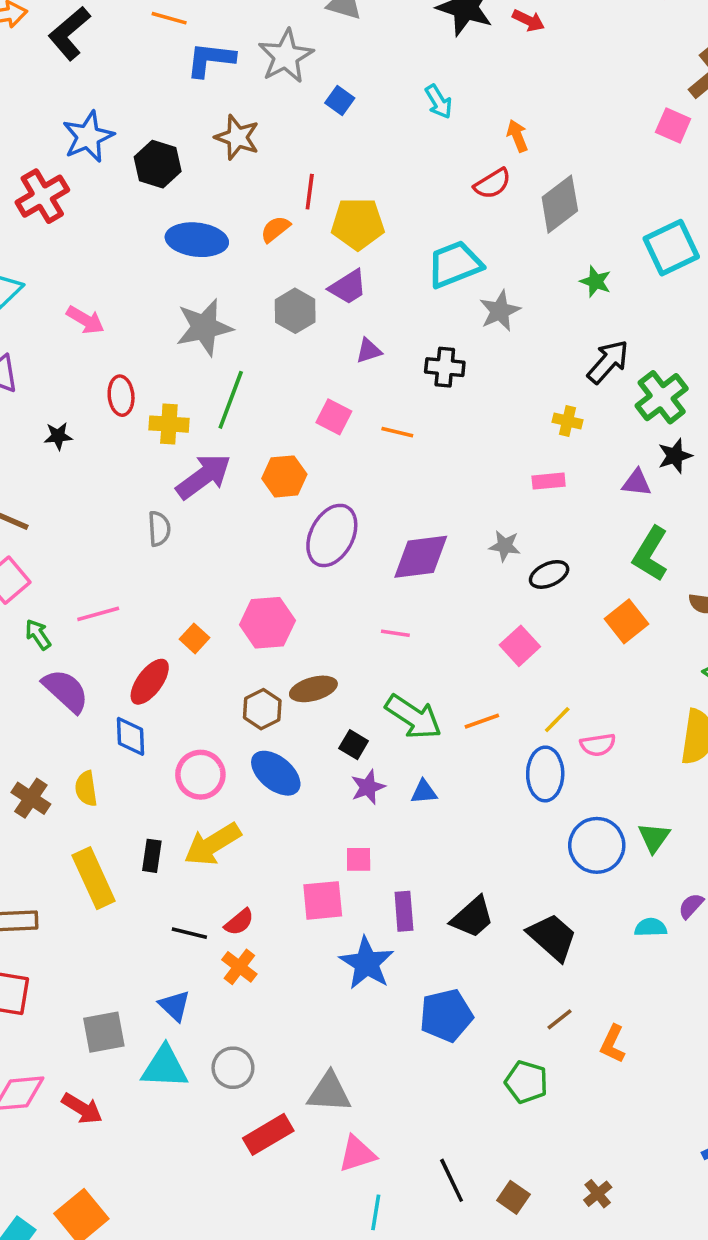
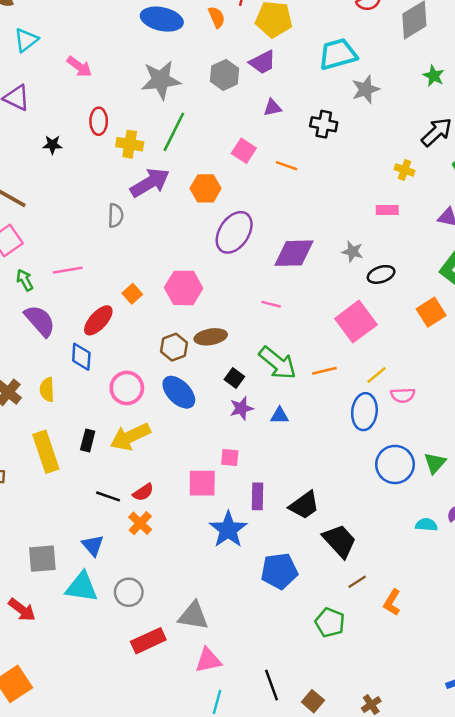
orange semicircle: (275, 229) -> (217, 17), turned 100
pink square: (520, 646) -> (356, 322), size x1.5
black trapezoid: (552, 937) -> (340, 541), moved

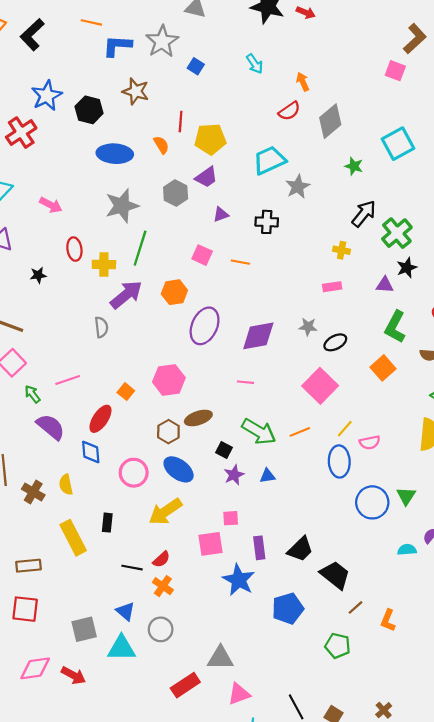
yellow arrow: (130, 437) -> (165, 512), moved
gray circle: (129, 592) -> (161, 629), moved

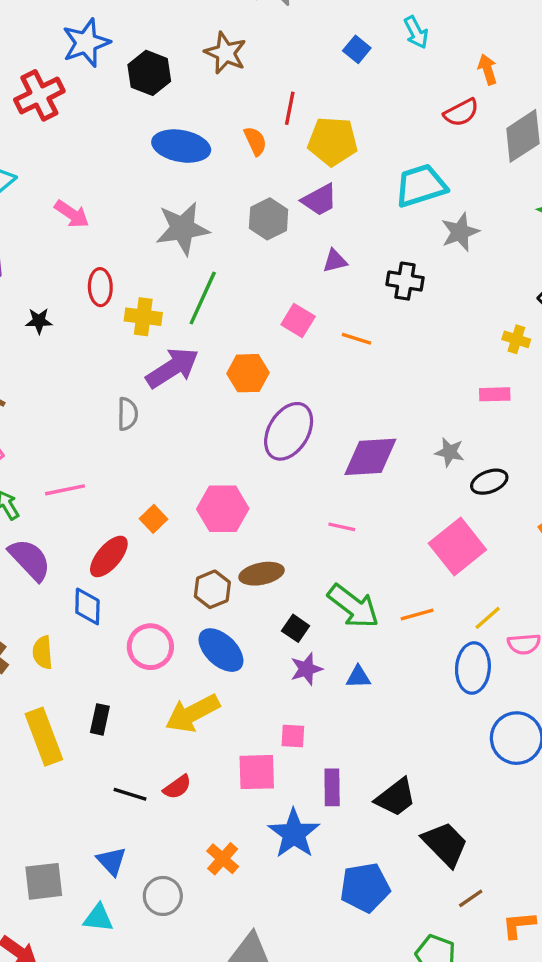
blue square: (196, 66) -> (357, 49), moved
orange cross: (163, 586) -> (223, 859), moved
orange L-shape: (388, 620) -> (519, 925), turned 55
cyan triangle: (121, 648) -> (98, 918), size x0.7

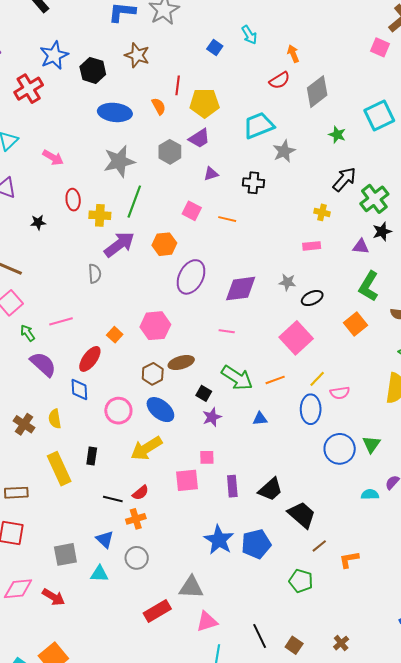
blue triangle: (358, 677) -> (260, 419), moved
blue star: (294, 834) -> (219, 540), moved
orange cross: (223, 859) -> (136, 519), moved, turned 36

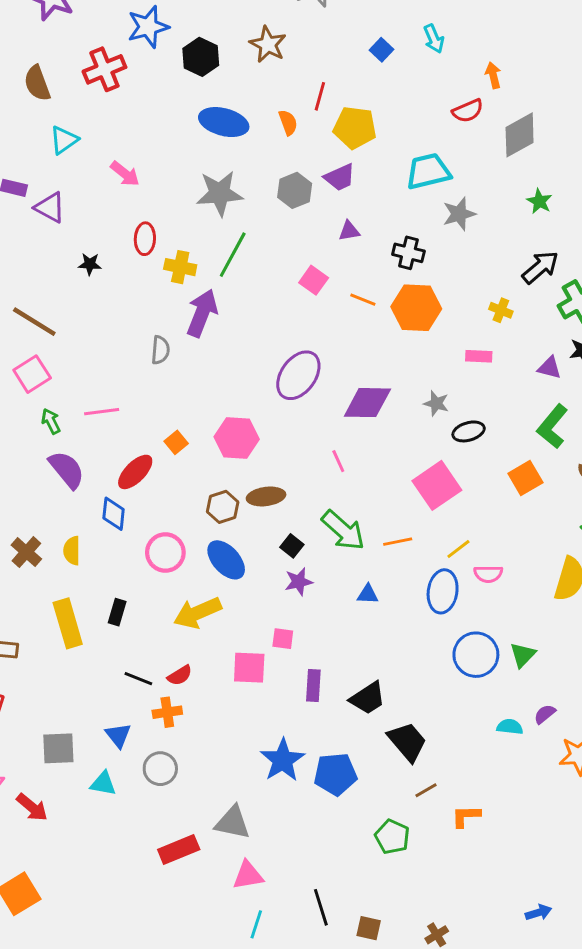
purple arrow: (119, 244) -> (202, 313), turned -40
orange hexagon: (164, 244) -> (416, 308), moved, size x1.4
pink line: (227, 331) -> (338, 461), turned 49
brown square: (294, 645) -> (369, 928), turned -30

